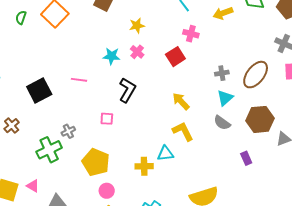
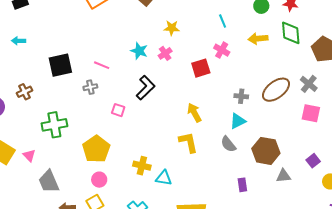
brown ellipse: (256, 75) -> (276, 90), moved
gray cross: (68, 131) -> (90, 87), moved
cyan triangle: (165, 154) -> (164, 178), moved

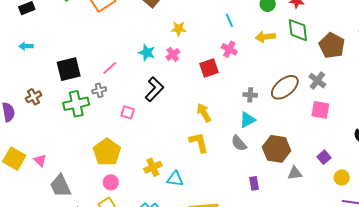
pink line: (102, 65) -> (110, 68), turned -63
green cross: (54, 125) -> (76, 104), moved
yellow cross: (142, 166) -> (153, 167), turned -36

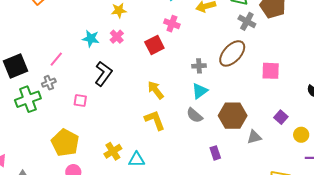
gray cross: (317, 81) -> (247, 21), moved

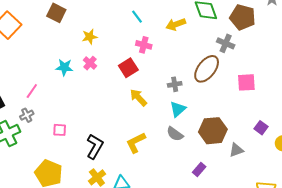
gray cross: (247, 21) -> (226, 43), moved
black L-shape: (103, 74) -> (95, 146), moved
yellow arrow: (156, 90) -> (138, 98), moved
yellow L-shape: (155, 120) -> (136, 143), turned -90
purple rectangle: (215, 153) -> (199, 169), turned 64

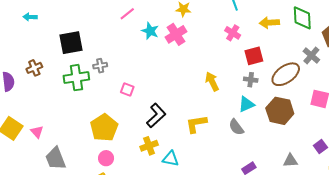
pink cross: (90, 63) -> (176, 34), size x1.5
red square: (128, 68) -> (254, 56), moved
pink line: (32, 91) -> (127, 14), moved
brown hexagon: (213, 131) -> (280, 111), moved

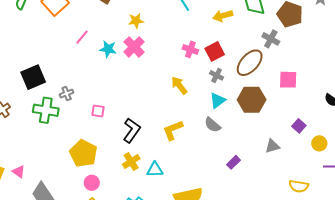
pink cross: (233, 33) -> (190, 49), moved
green cross: (76, 78) -> (46, 110), turned 30
gray cross: (251, 80) -> (217, 75), turned 32

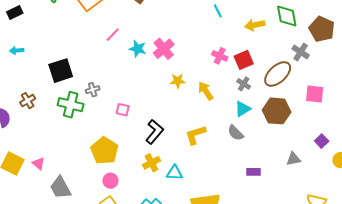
yellow star: (136, 21) -> (178, 81), moved
purple rectangle: (234, 162) -> (253, 172), turned 40

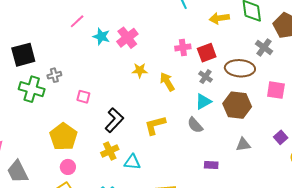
pink cross: (220, 56) -> (183, 47), turned -35
brown ellipse: (278, 74) -> (240, 68), turned 44
gray triangle: (293, 159) -> (243, 145), moved

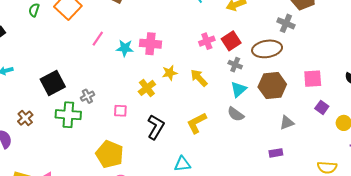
pink cross: (127, 38) -> (150, 44), turned -35
pink square: (276, 90) -> (313, 79), moved
yellow cross: (110, 151) -> (147, 88), moved
purple rectangle: (211, 165) -> (276, 153), moved

